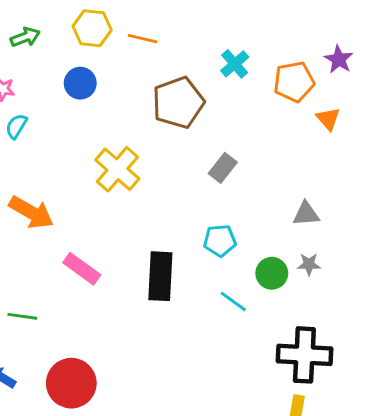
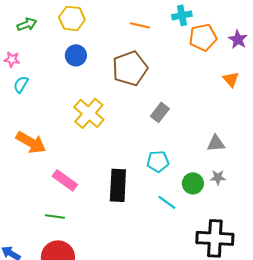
orange line: (143, 39) -> (140, 25), moved
cyan cross: (235, 64) -> (182, 15), moved, turned 30
orange pentagon: (294, 82) -> (203, 37), moved
blue circle: (80, 83) -> (76, 55), moved
green line: (22, 316) -> (55, 216), moved

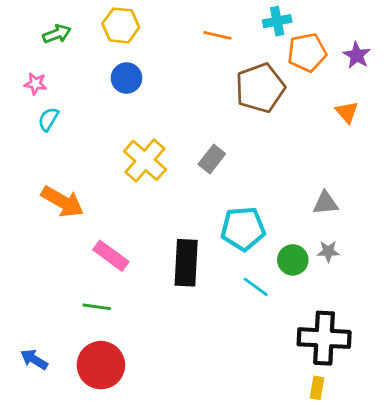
brown pentagon: (130, 68) -> (260, 88), moved
gray rectangle: (160, 112) -> (212, 159), moved
cyan pentagon: (158, 161) -> (243, 229), size x1.4

